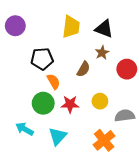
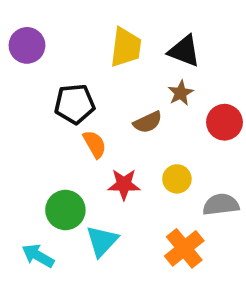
brown semicircle: (83, 69) -> (148, 122), turned 35
green circle: (43, 103) -> (65, 210), moved
cyan arrow: (25, 129) -> (38, 256), moved

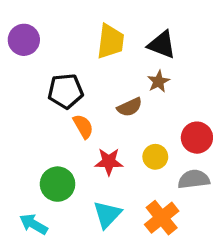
red circle: (224, 122) -> (197, 138), moved
cyan triangle: (102, 241) -> (107, 214), moved

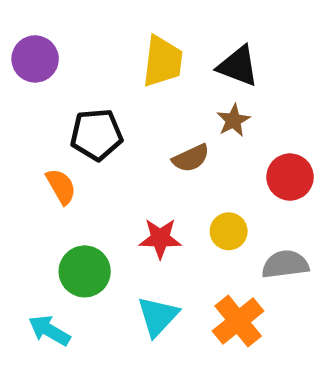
orange semicircle: (83, 126) -> (61, 186), moved
red circle: (197, 138) -> (290, 177), moved

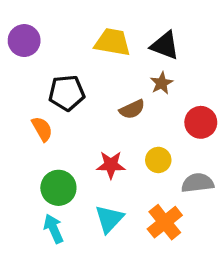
yellow trapezoid: (163, 61) -> (112, 42), turned -87
cyan arrow: (49, 330) -> (54, 229), moved, turned 36

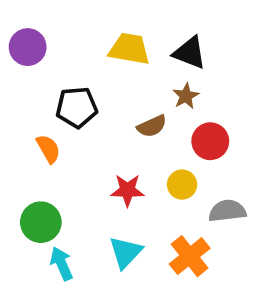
red circle: (201, 122) -> (210, 141), moved
green circle: (58, 188) -> (41, 222), moved

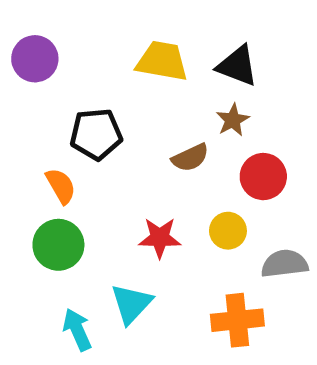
green circle: (41, 222) -> (58, 245), moved
cyan triangle: (126, 252) -> (131, 304), moved
orange cross: (190, 256) -> (237, 320), turned 33

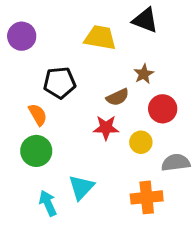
black triangle: (237, 66) -> (145, 20), moved
red star: (160, 238) -> (106, 128), moved

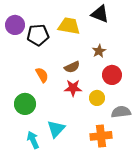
black pentagon: (59, 83) -> (38, 35), moved
brown semicircle: (118, 97) -> (72, 67), moved
orange semicircle: (38, 115) -> (42, 75), moved

